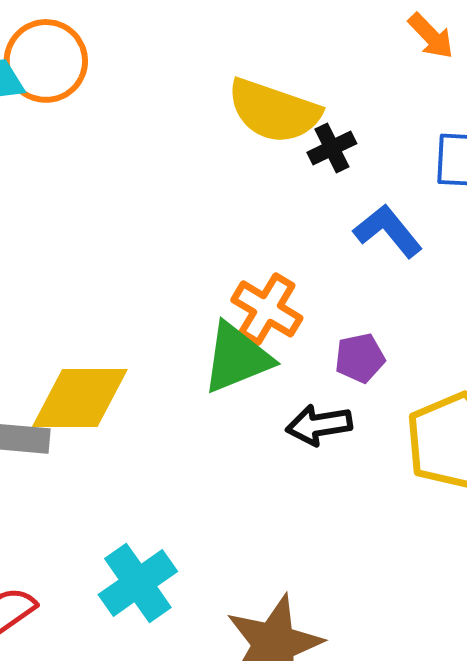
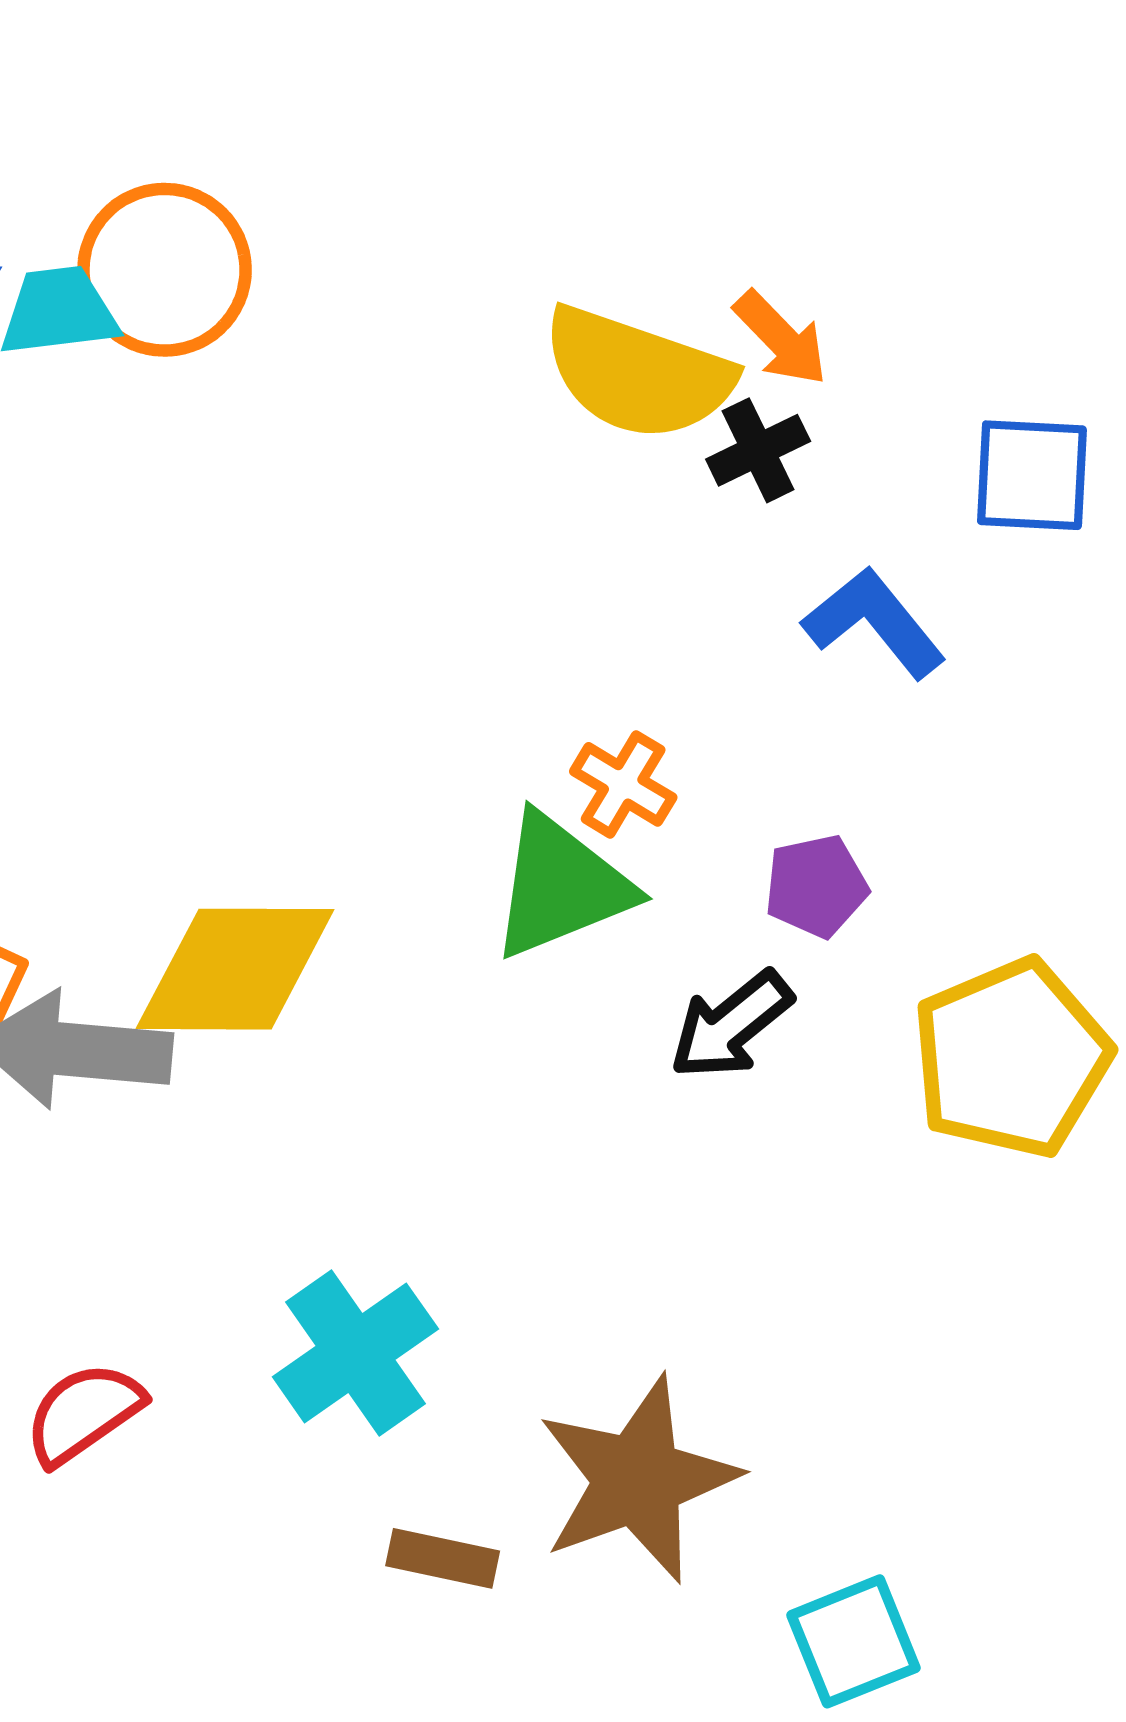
orange arrow: (431, 36) -> (781, 338), moved
orange cross: (267, 309) -> (623, 784), size x0.7
black arrow: (319, 425) -> (731, 1025), turned -30

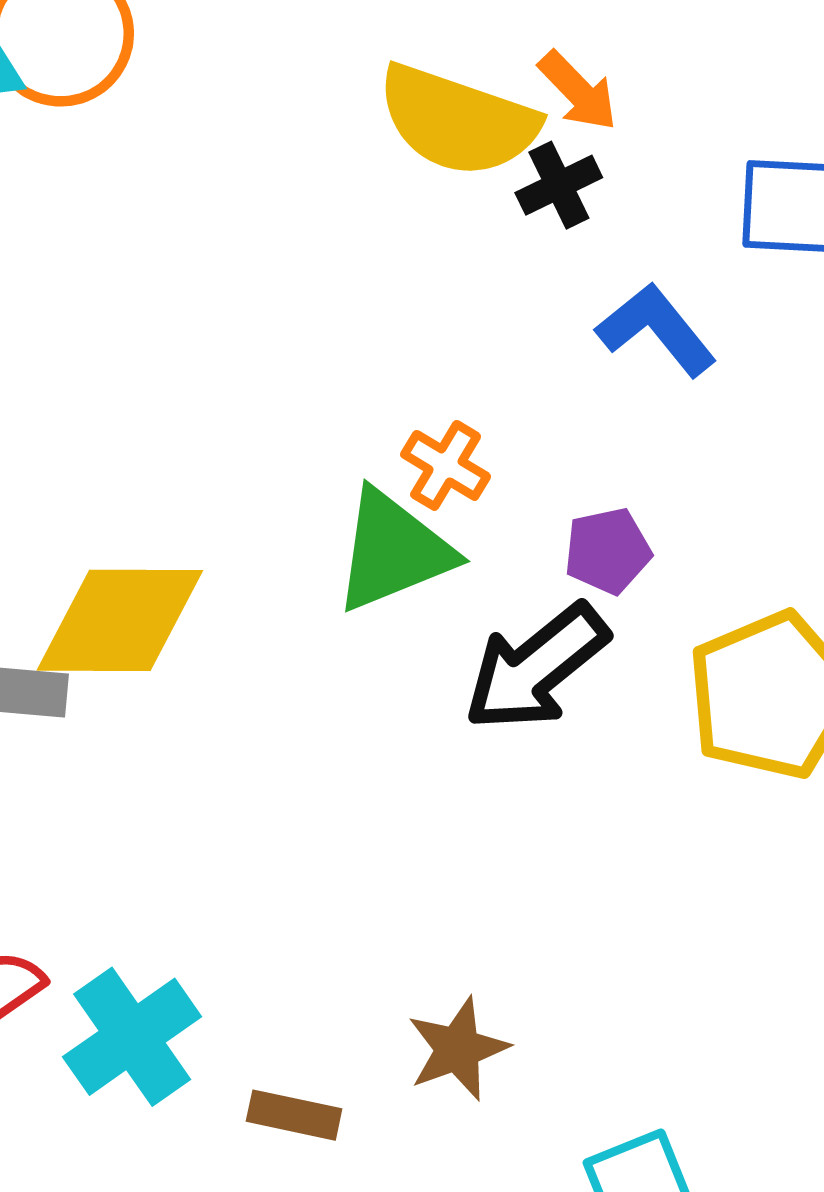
black arrow: (731, 1025) -> (536, 667), size x1.4
cyan cross: (355, 1353) -> (132, 1037), moved
brown star: (638, 1480) -> (458, 1049), size x0.6

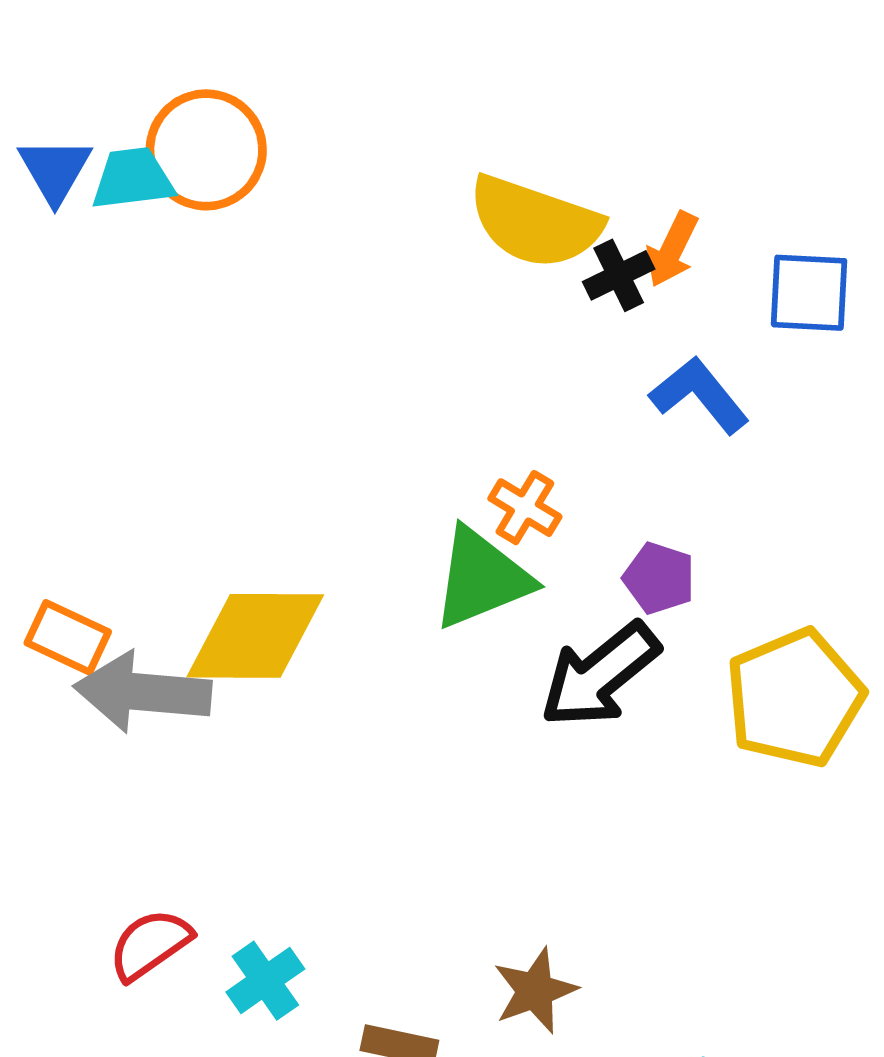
orange arrow: (578, 91) -> (672, 249), moved, turned 70
purple pentagon: (608, 551) -> (659, 578), turned 30
cyan cross: (132, 1037) -> (265, 981), size x0.7

